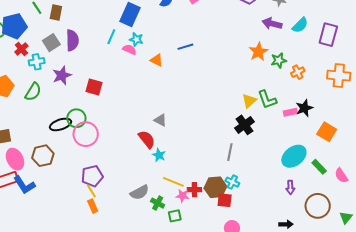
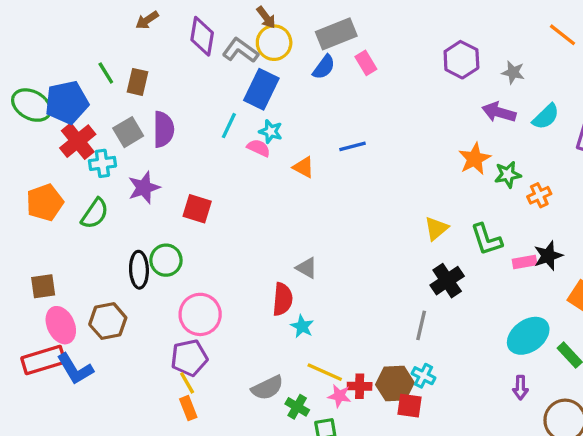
red cross: (21, 49) -> (78, 141), size x1.5
yellow triangle: (249, 101) -> (436, 228), moved
black ellipse: (61, 124) -> (139, 270), turned -75
pink circle: (86, 134) -> (200, 314), moved
red semicircle: (147, 139) -> (283, 299), turned 42

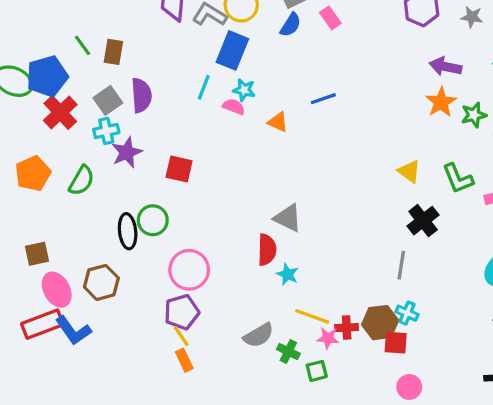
purple arrow: (499, 112) -> (446, 67), moved
cyan cross: (102, 163) -> (106, 131), moved
yellow triangle: (436, 228) -> (409, 171), turned -40
gray triangle: (307, 268) -> (288, 218), size x1.4

